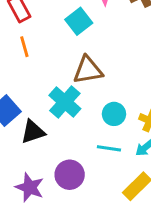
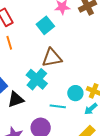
cyan circle: (114, 114) -> (75, 93), moved
cyan line: (109, 148) -> (58, 106), moved

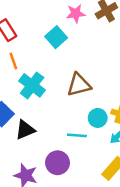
brown triangle: (52, 58) -> (79, 85), moved
cyan cross: (37, 79) -> (32, 85), moved

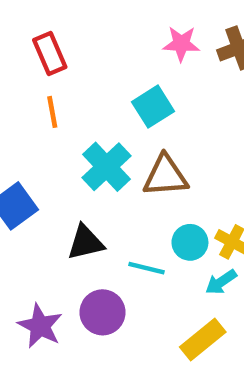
cyan square: (56, 37) -> (153, 107), moved
cyan cross: (32, 85) -> (106, 167), moved
black triangle: (25, 130) -> (85, 242), moved

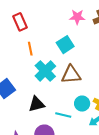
orange line: (52, 112) -> (30, 49), moved

